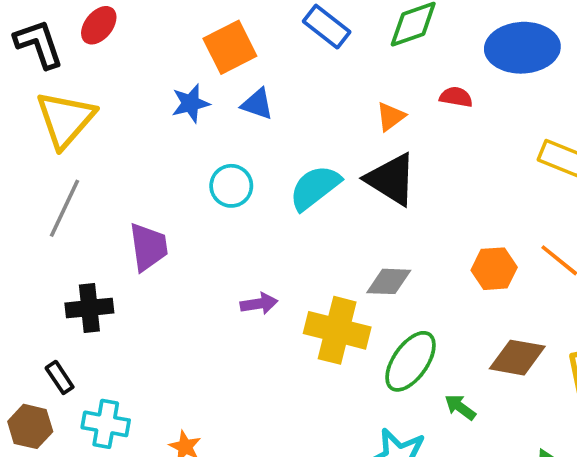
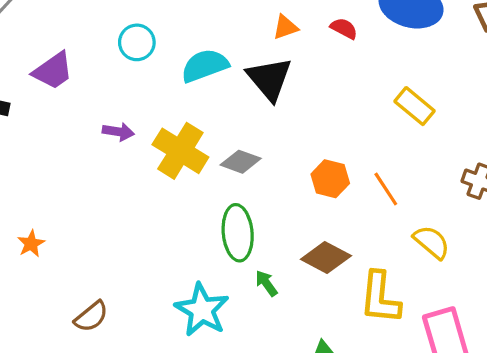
purple trapezoid: (148, 247) -> (53, 71), turned 45
purple arrow: (259, 304) -> (118, 132), moved
yellow cross: (337, 330) -> (180, 151), moved
green ellipse: (410, 361) -> (238, 233), turned -58

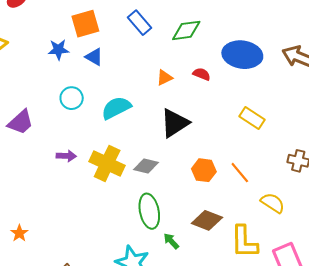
black triangle: (269, 79) -> (175, 123), moved, turned 44

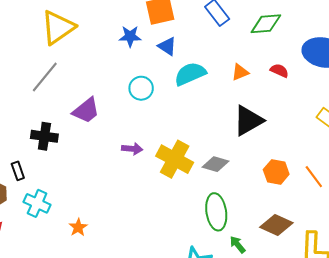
cyan semicircle: (116, 108) -> (190, 74), moved

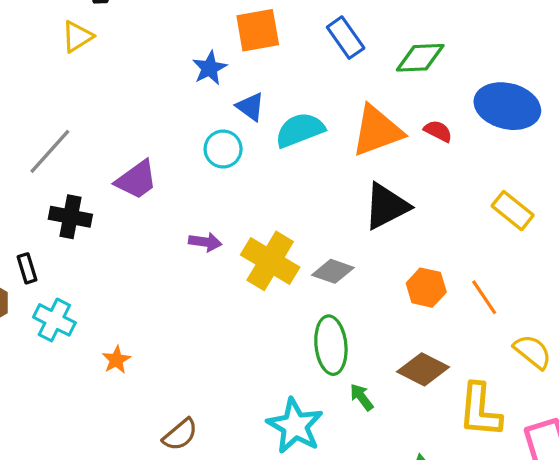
yellow triangle: (58, 27) -> (77, 37), moved, size x0.6
blue star: (130, 36) -> (210, 68), turned -30
blue triangle: (167, 46) -> (250, 107), moved
orange triangle: (240, 72) -> (377, 131), size x2.0
gray line: (45, 77) -> (50, 151), moved

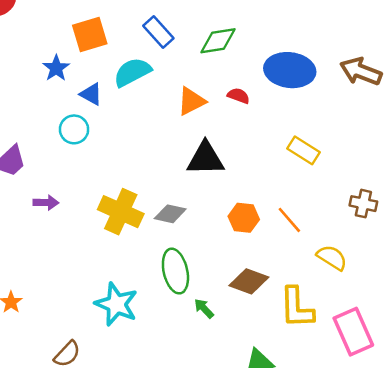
cyan semicircle: (300, 130) -> (132, 72), moved
orange triangle: (377, 131) -> (191, 101), size x0.7
black triangle: (386, 206) -> (206, 159), turned 33
purple arrow: (205, 242) -> (46, 203), moved
cyan star: (295, 426) -> (116, 304), moved

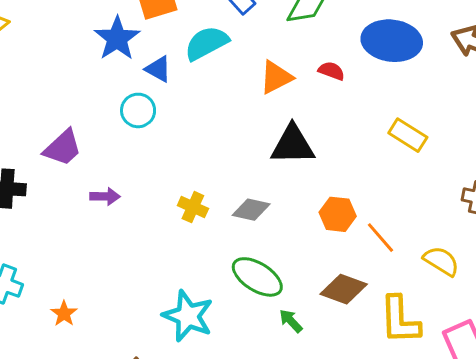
blue star: (56, 68) -> (117, 38), size x1.4
yellow cross: (121, 212) -> (193, 207), size x0.6
orange line: (289, 220) -> (380, 238), moved
green ellipse: (175, 271) -> (257, 277), turned -45

